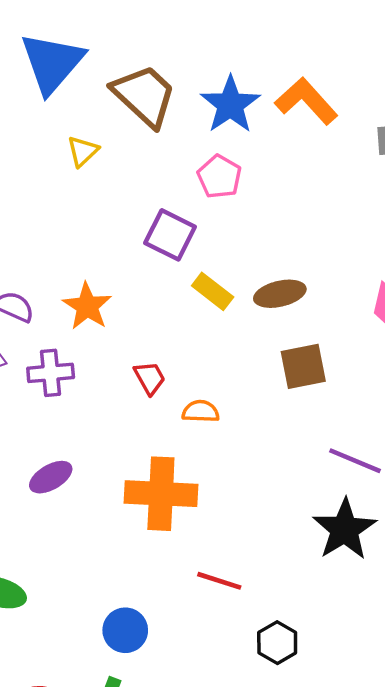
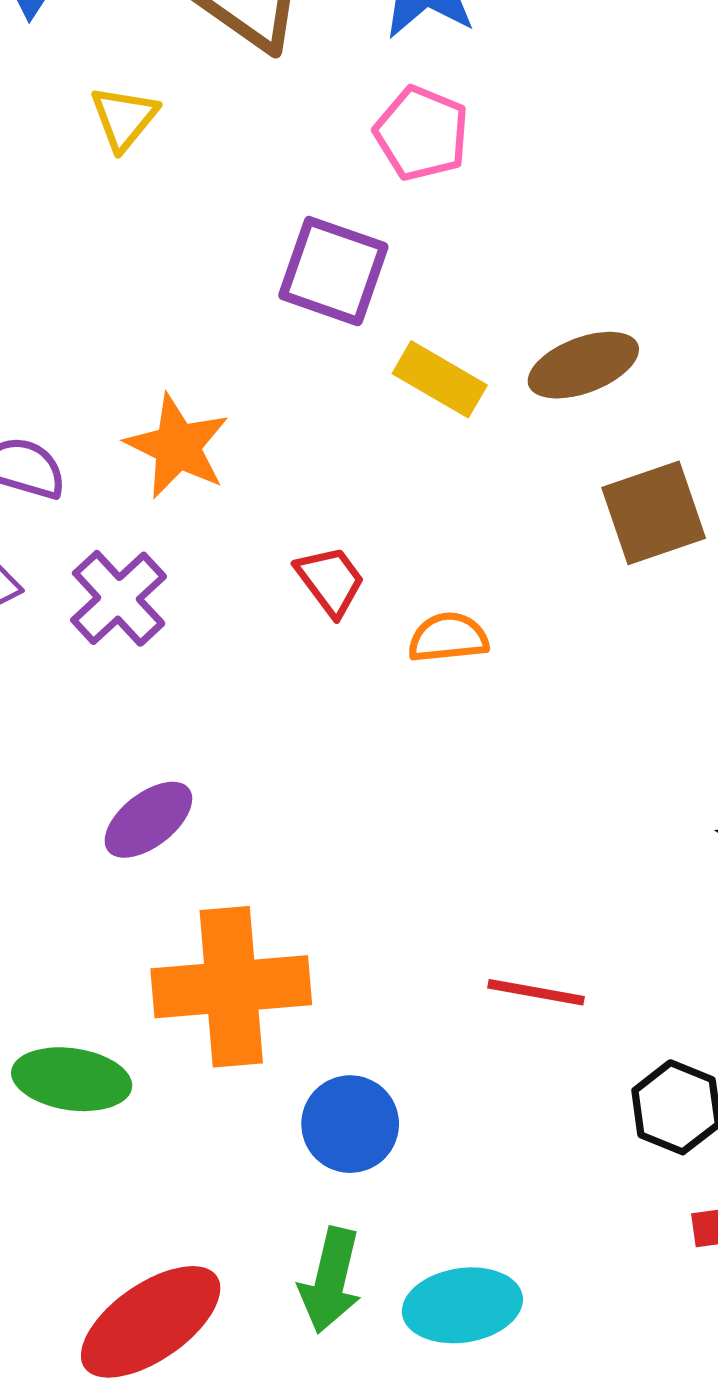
purple cross: (51, 373) -> (119, 598), turned -30
orange cross: (161, 494) -> (231, 987), moved

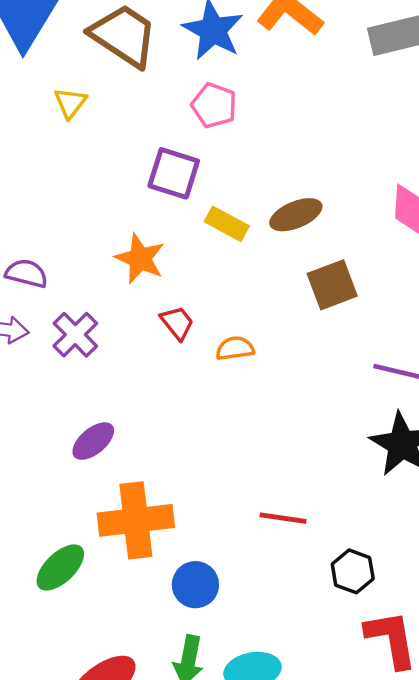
orange star: (177, 446) -> (140, 259), moved
green ellipse: (72, 1079) -> (60, 567), turned -50

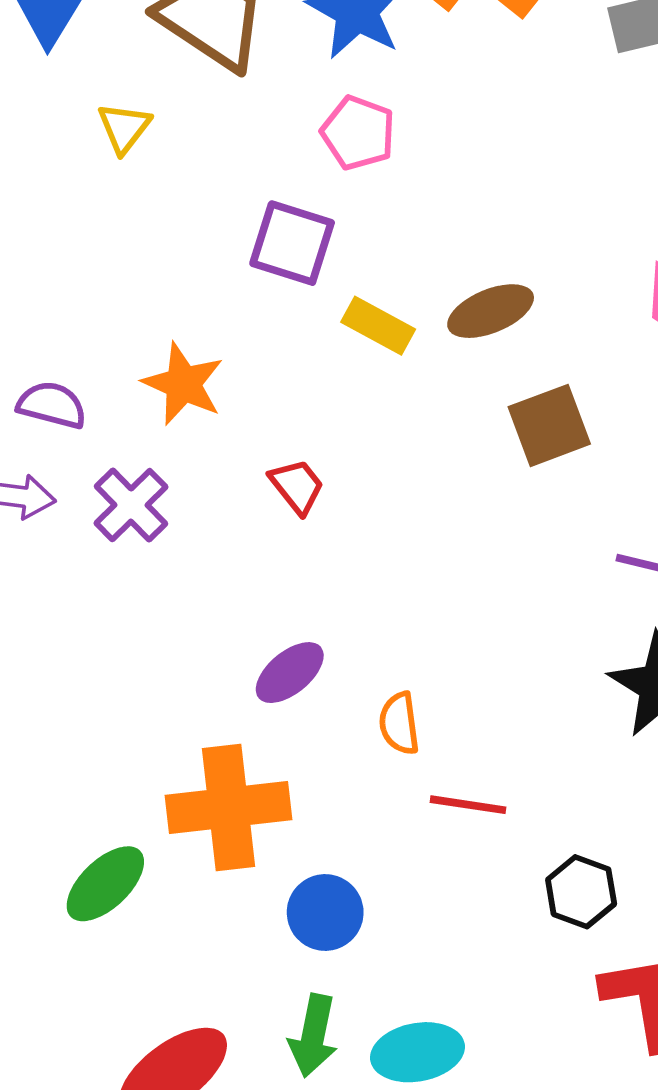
orange star: (140, 259) -> (183, 384), moved
orange semicircle: (235, 348) -> (399, 723), moved, turned -90
purple ellipse: (93, 441) -> (290, 673), moved

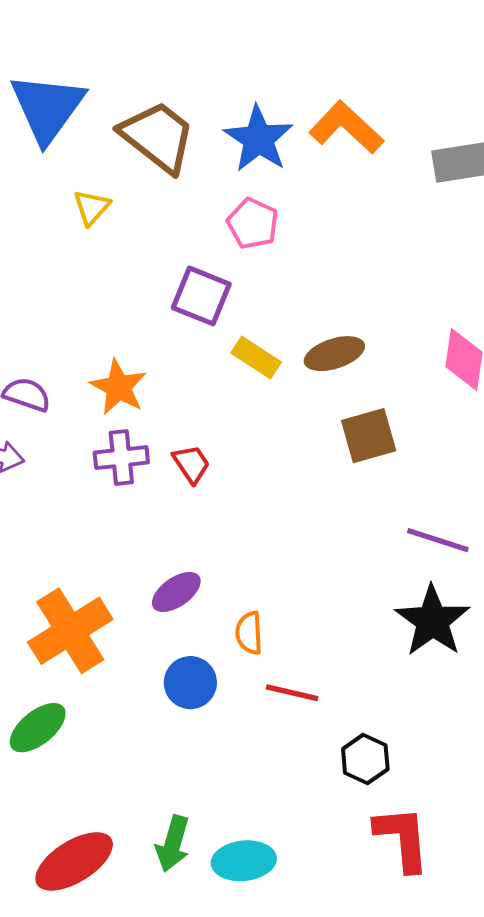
purple cross: (131, 505) -> (121, 458), moved, turned 34
orange cross: (229, 807) -> (70, 631), moved, turned -30
blue circle: (325, 913) -> (190, 683), moved

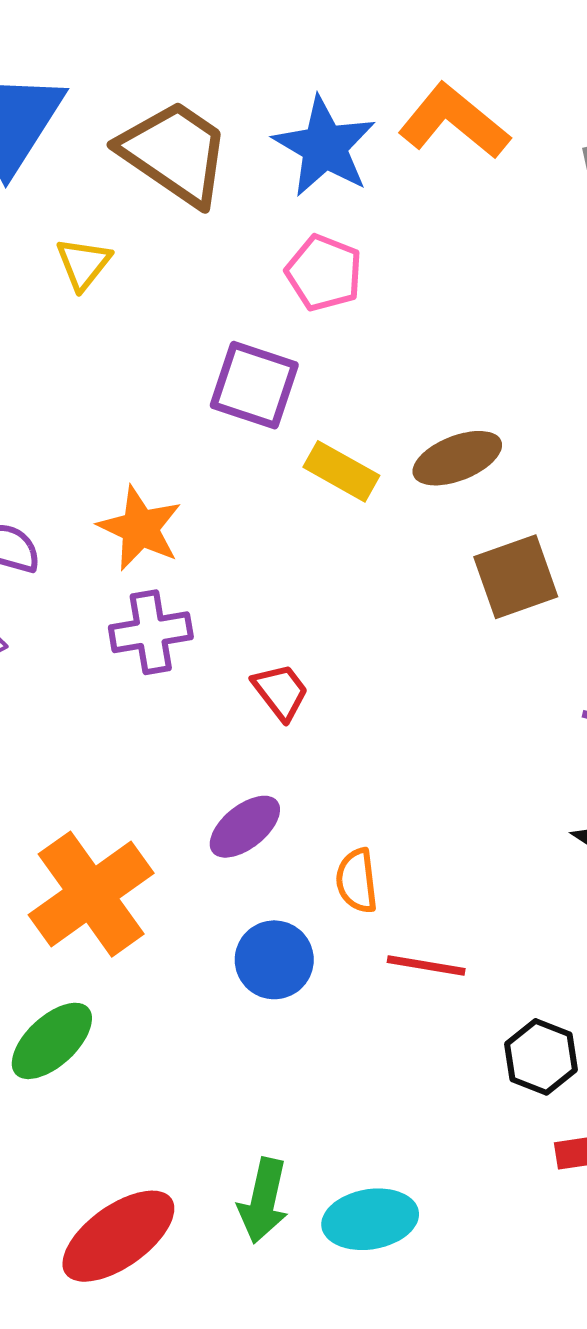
red trapezoid: (191, 464) -> (281, 692), moved

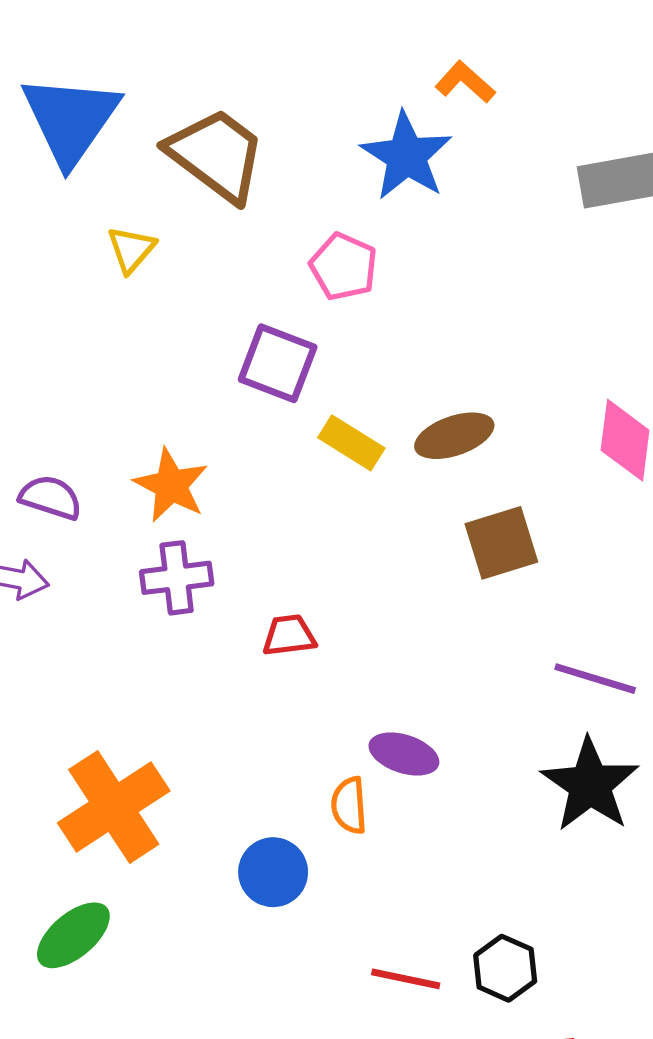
orange L-shape: (454, 121) -> (465, 82), moved, size x0.6
blue star: (324, 147) -> (406, 156), moved
red trapezoid: (281, 692) -> (289, 635), turned -62
purple ellipse: (245, 827) -> (404, 754), moved, turned 54
red line: (426, 965) -> (406, 979), moved

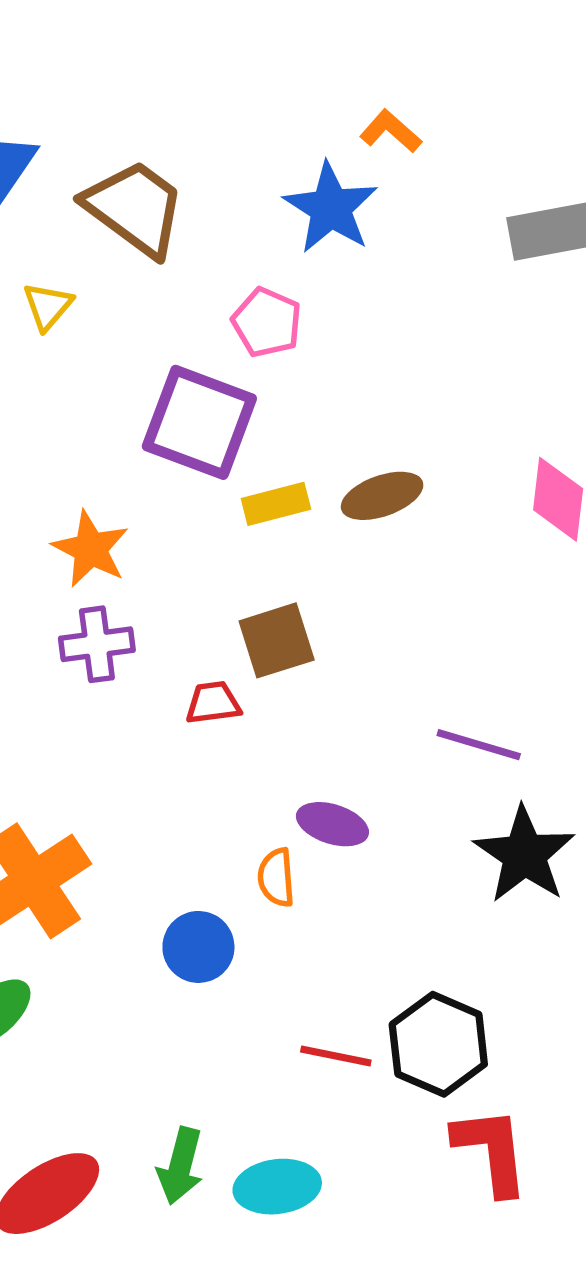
purple square: (278, 363) -> (199, 422), size x1.4
yellow rectangle: (351, 443) -> (276, 504), turned -46
brown square: (501, 543) -> (277, 640), moved
purple line: (595, 679) -> (479, 745), moved
black hexagon: (505, 968) -> (438, 1044), size x1.5

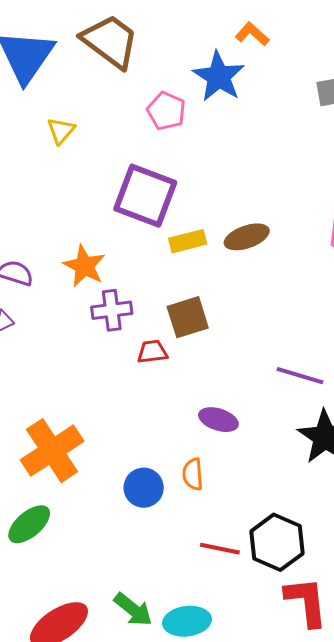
brown trapezoid: (135, 208) -> (110, 41), moved
pink pentagon: (267, 322) -> (166, 111), moved
purple cross: (97, 644) -> (112, 310), moved
orange semicircle: (276, 878) -> (193, 474), moved
green arrow: (180, 1166) -> (133, 610), turned -66

